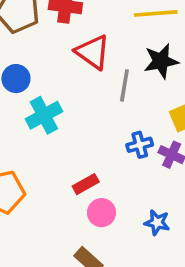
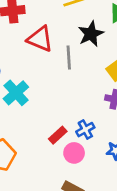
blue cross: (140, 145) -> (85, 130), moved

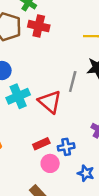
red triangle: (40, 39) -> (50, 102), moved

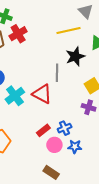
red cross: (39, 26) -> (18, 34), turned -30
blue star: (86, 173) -> (75, 147), moved

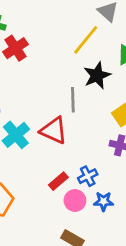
yellow line: (69, 31) -> (86, 40), turned -35

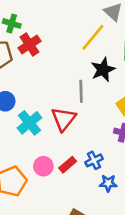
red triangle: (54, 130) -> (64, 119), turned 44
pink circle: (75, 201) -> (43, 166), moved

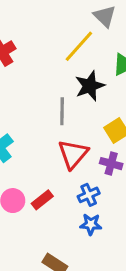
red triangle: (64, 119) -> (73, 154), moved
blue cross: (94, 160) -> (89, 195), moved

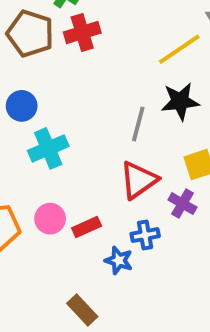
blue star: (91, 224) -> (119, 260), moved

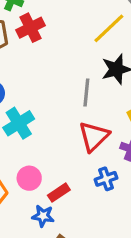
red rectangle: (87, 227) -> (59, 193), moved
blue star: (119, 260) -> (43, 216), moved

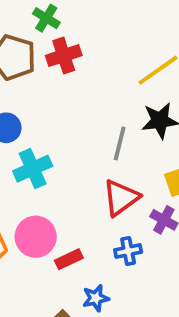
pink circle: (29, 178) -> (36, 237), size x1.4
blue star: (43, 216) -> (96, 298), moved, turned -30

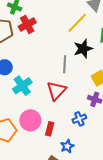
red triangle: (121, 198) -> (56, 91), moved
red rectangle: (69, 259) -> (50, 129), turned -40

